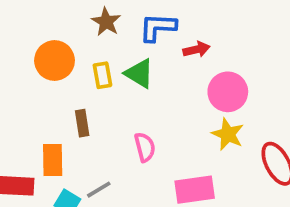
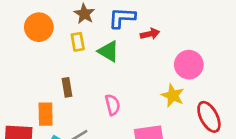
orange circle: (55, 60) -> (39, 27), moved
yellow rectangle: (102, 75) -> (78, 42), moved
pink circle: (228, 92) -> (189, 65), moved

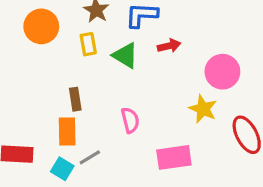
red arrow: (150, 34) -> (169, 46), moved
orange rectangle: (46, 114) -> (67, 132), moved

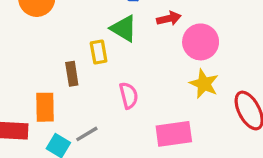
yellow rectangle: (88, 44) -> (99, 52), moved
pink circle: (222, 72) -> (201, 42), moved
orange rectangle: (67, 132) -> (45, 107), moved

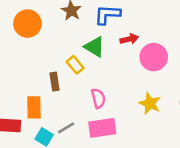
yellow rectangle: (99, 52) -> (75, 65), turned -30
yellow star: (204, 84) -> (150, 103), moved
pink rectangle: (174, 134) -> (102, 128), moved

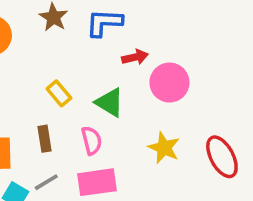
green triangle: (94, 47) -> (110, 102), moved
brown rectangle: (55, 82) -> (44, 139), moved

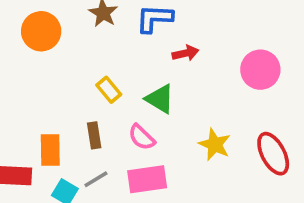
pink circle: (169, 83) -> (260, 70), moved
pink semicircle: (92, 141) -> (142, 137), turned 148

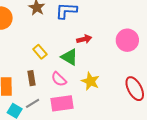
red arrow: (185, 53) -> (84, 39), moved
yellow star: (215, 145) -> (90, 81), moved

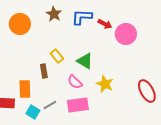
red arrow: (84, 39) -> (105, 24), moved, turned 40
pink circle: (127, 40) -> (126, 34), moved
brown rectangle: (31, 78) -> (44, 71), moved

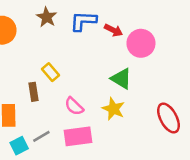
green triangle: (85, 61) -> (121, 79), moved
cyan square: (33, 112) -> (19, 146), turned 32

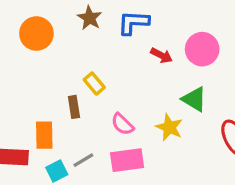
red arrow: (113, 30) -> (162, 55), moved
green triangle: (121, 79) -> (194, 99), moved

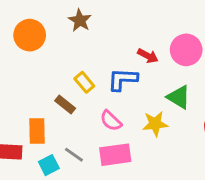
blue L-shape: (133, 23) -> (123, 79), moved
brown rectangle: (74, 107) -> (65, 104), turned -42
yellow star: (169, 127) -> (155, 124), turned -30
gray line: (83, 160) -> (74, 155), turned 66

